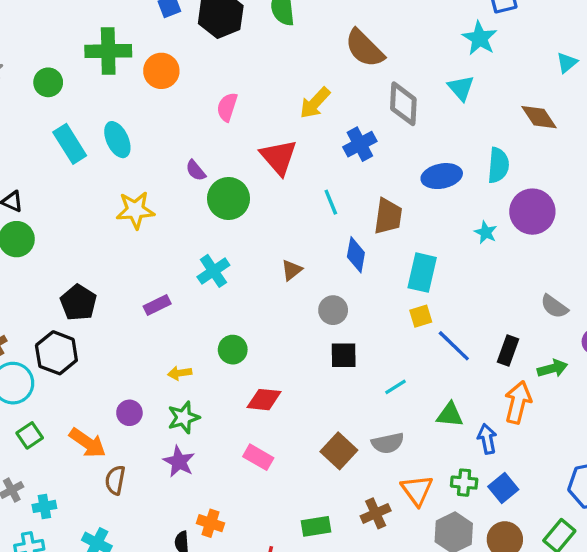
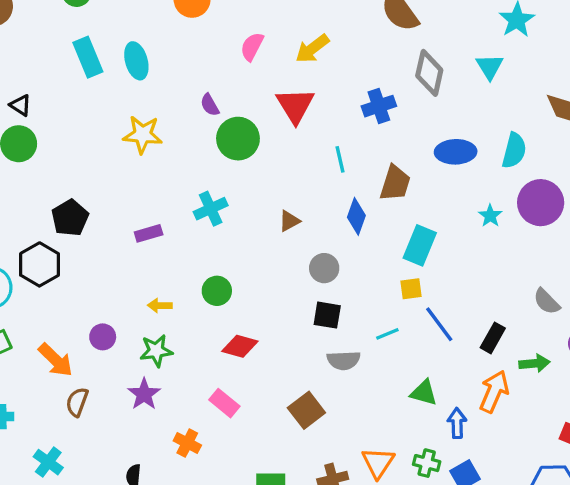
yellow arrow: (315, 103) -> (312, 49), moved
cyan line: (395, 387) -> (387, 334), moved
gray semicircle: (388, 443) -> (344, 360), moved
orange cross: (210, 523) -> (187, 443), moved

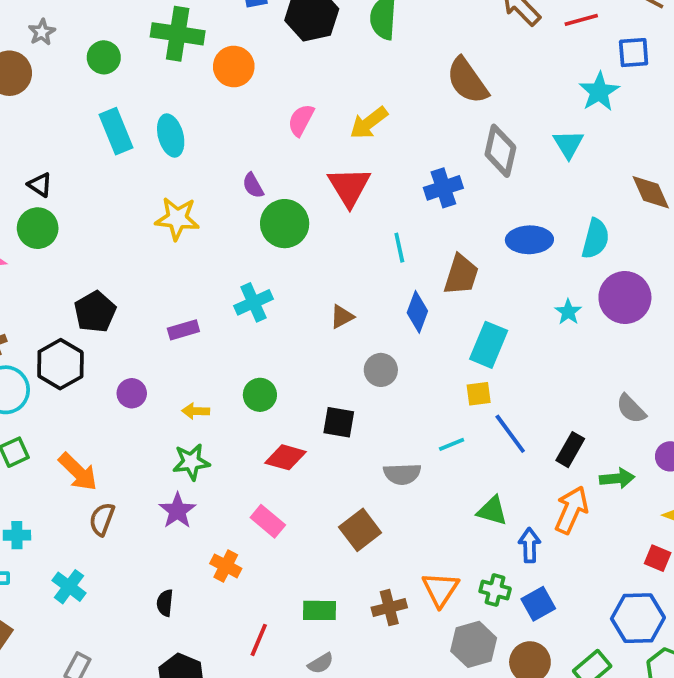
black square: (327, 315) -> (339, 422), moved
purple circle: (103, 337) -> (132, 393), moved

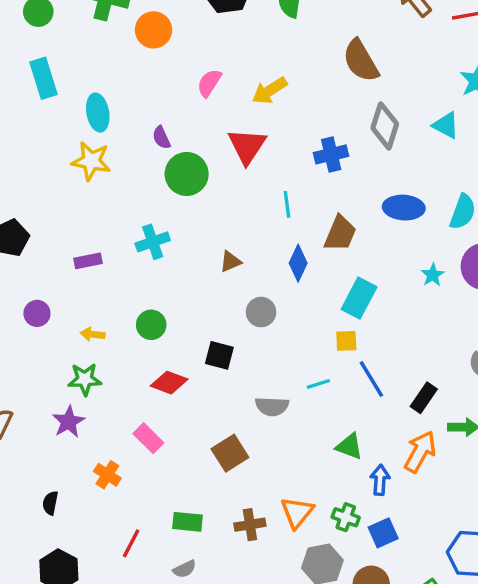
cyan ellipse: (171, 135) -> (98, 113), moved
cyan triangle: (568, 144) -> (446, 125), turned -36

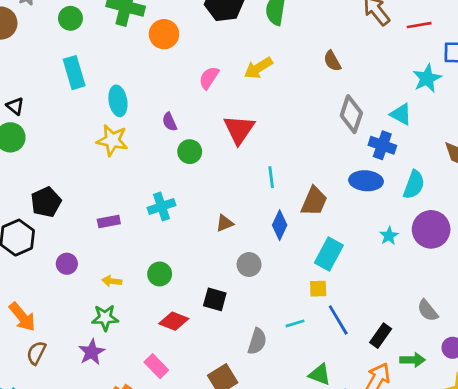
brown semicircle: (361, 61) -> (332, 61), size x0.6
yellow arrow: (270, 91) -> (258, 68), moved
blue cross: (331, 154) -> (382, 145), moved, turned 32
green circle: (187, 174) -> (190, 152), size x0.7
gray semicircle: (272, 406) -> (257, 341), turned -76

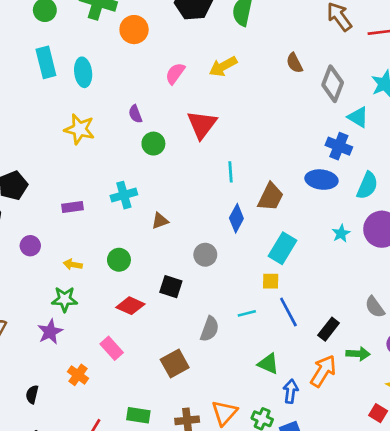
cyan ellipse: (118, 101) -> (83, 72), moved
gray diamond: (351, 114) -> (333, 84), moved
brown triangle: (225, 223) -> (160, 221), moved

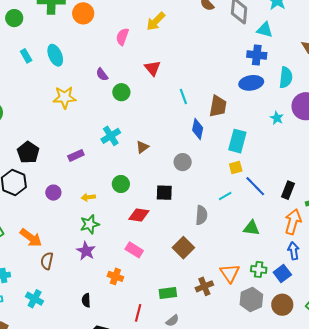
cyan rectangle: (46, 62) -> (26, 56), size x0.6
red triangle: (202, 125) -> (153, 68), size x0.7
blue arrow: (291, 391) -> (294, 251), moved

